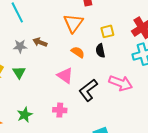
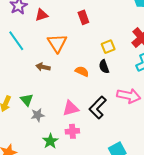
orange triangle: (73, 23) -> (57, 43), moved
gray star: (20, 46) -> (38, 115), moved
pink triangle: (65, 75) -> (71, 108), moved, turned -42
green star: (25, 115) -> (50, 141), moved

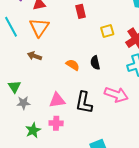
orange triangle: (57, 43) -> (39, 27), moved
yellow square: (108, 47) -> (107, 31), moved
black L-shape: (98, 107) -> (84, 103), turned -40

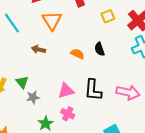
orange triangle: (39, 27) -> (52, 21), moved
pink arrow: (116, 95) -> (128, 92), moved
pink cross: (56, 123) -> (68, 114), turned 32

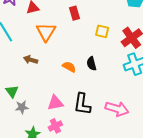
yellow square: (108, 16) -> (102, 31), turned 32
pink cross: (68, 114) -> (55, 126), turned 32

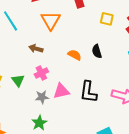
gray star: (22, 107) -> (42, 97), moved
pink cross: (55, 126) -> (41, 73), moved

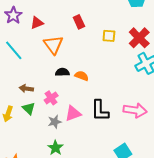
brown arrow: (36, 49) -> (26, 89), moved
black semicircle: (97, 51) -> (62, 72), moved, turned 112

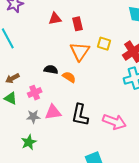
red triangle: (37, 23) -> (55, 19), moved
orange triangle: (53, 45) -> (80, 51), moved
brown arrow: (26, 89) -> (12, 78), turned -48
green triangle: (29, 109) -> (11, 98), turned -32

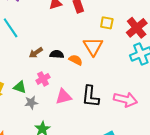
orange triangle: (80, 51) -> (93, 46), moved
brown arrow: (12, 78) -> (36, 53), moved
gray star: (33, 117) -> (31, 103), moved

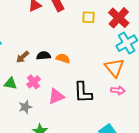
orange triangle: (93, 46) -> (114, 68), moved
green triangle: (20, 87) -> (11, 83), moved
pink arrow: (125, 100) -> (118, 90), size x0.6

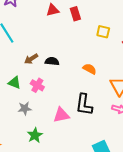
orange semicircle: (63, 58) -> (90, 69), moved
pink cross: (33, 82) -> (37, 85), turned -32
pink triangle: (56, 96) -> (61, 115), moved

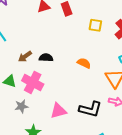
pink cross: (37, 85) -> (33, 82), size x1.5
black L-shape: (84, 105) -> (90, 109), moved, turned -80

